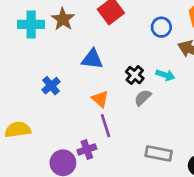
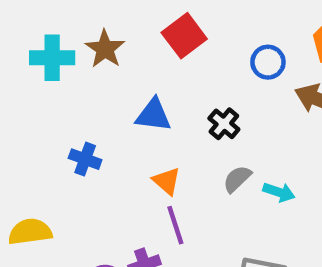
black cross: (135, 75) -> (224, 124), moved
cyan arrow: (165, 75) -> (279, 192), moved
blue cross: (51, 86) -> (85, 159), turned -30

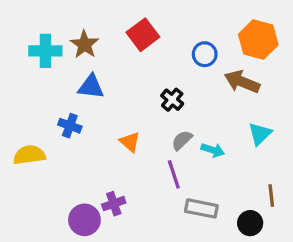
blue triangle: (153, 115) -> (91, 87), moved
purple line: (175, 225) -> (174, 174), moved
yellow semicircle: (30, 232) -> (29, 155), moved

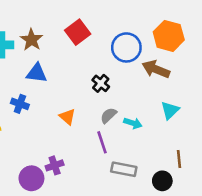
blue circle: (205, 54) -> (126, 47), size x1.5

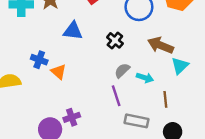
brown arrow: (156, 69) -> (161, 45), moved
blue triangle: (37, 73) -> (73, 31), moved
orange triangle: (67, 117) -> (58, 72), moved
brown line: (179, 159) -> (165, 99), moved

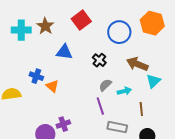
cyan arrow: (145, 78) -> (124, 91), turned -32

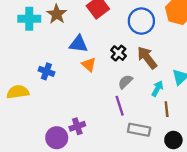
brown arrow: (137, 64) -> (147, 58), moved, turned 30
orange triangle: (52, 86) -> (89, 65), moved
cyan arrow: (124, 91) -> (157, 89), moved, turned -48

